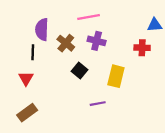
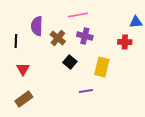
black line: (33, 52) -> (16, 41), moved

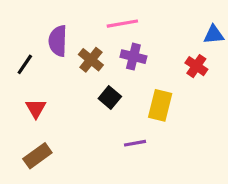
black line: (16, 41) -> (25, 64), turned 32
red cross: (125, 42) -> (196, 66), turned 32

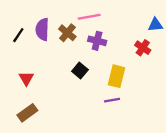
brown cross: (91, 60) -> (67, 33), moved
black line: (25, 64) -> (18, 35), moved
purple line: (135, 143) -> (112, 100), moved

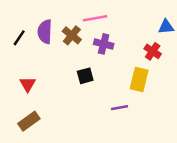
black square: (80, 70) -> (85, 76), turned 35
yellow rectangle: (116, 76) -> (139, 79), moved

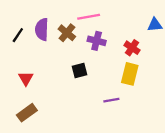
red cross: (153, 51) -> (132, 48), moved

